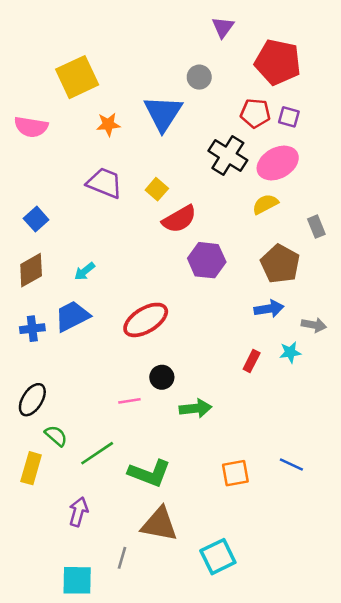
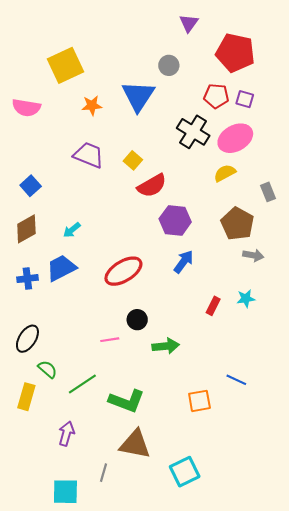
blue arrow: (269, 309) -> (184, 262), moved, turned -45
gray arrow: (314, 325) -> (253, 255), moved
blue line: (291, 464) -> (236, 380), moved

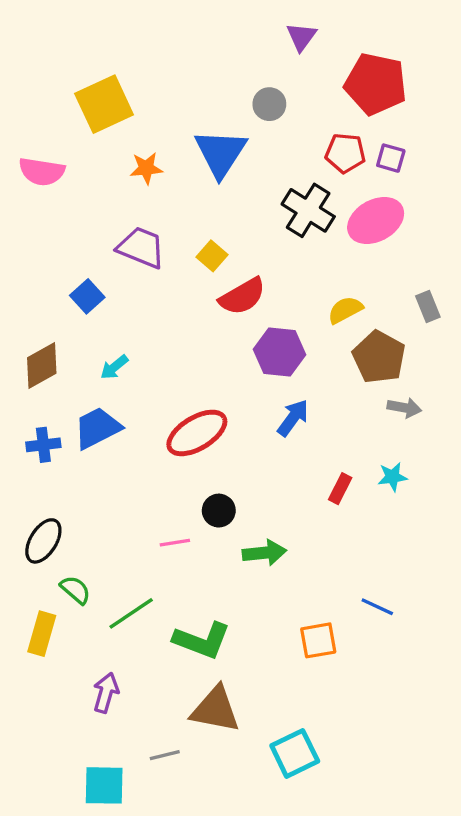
yellow semicircle: (225, 173) -> (345, 310), moved
blue square: (31, 186) -> (87, 296), moved
gray line: (103, 473) -> (165, 755), turned 60

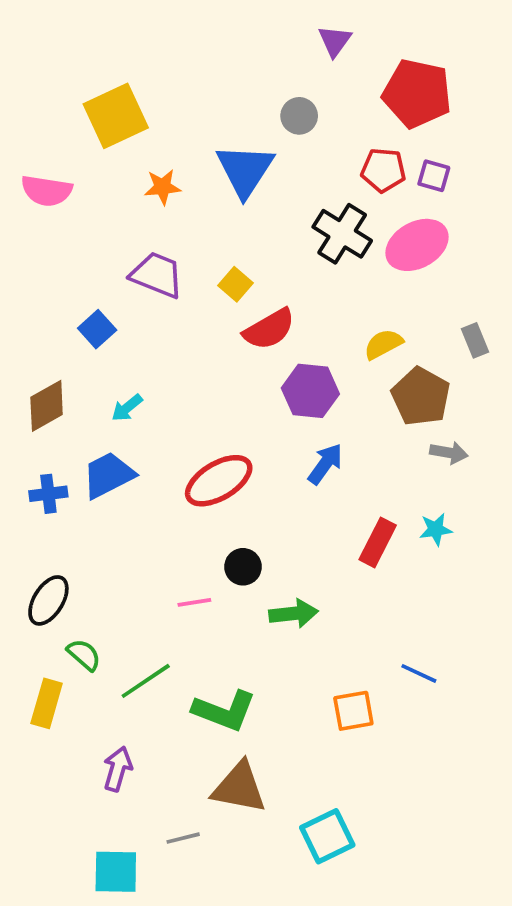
red rectangle: (340, 489) -> (378, 542), size x1.4

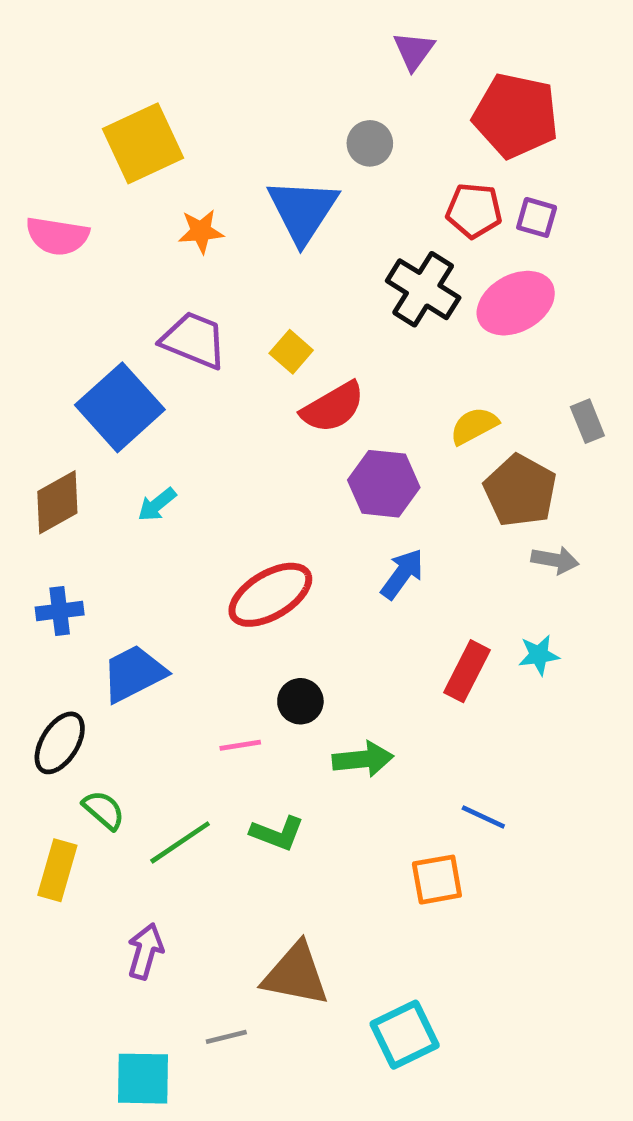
blue square: (97, 329) -> (120, 407), size x1.8
blue trapezoid: (108, 475) -> (134, 673), moved
blue line: (419, 673) -> (483, 817), moved
green L-shape: (224, 711) -> (277, 833), moved, size x0.7

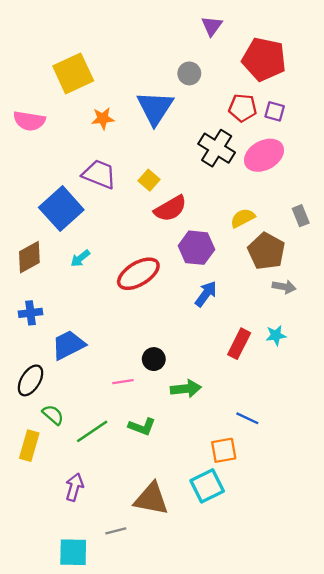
red ellipse: (270, 595) -> (138, 274), moved
cyan square: (405, 1035) -> (207, 486), moved

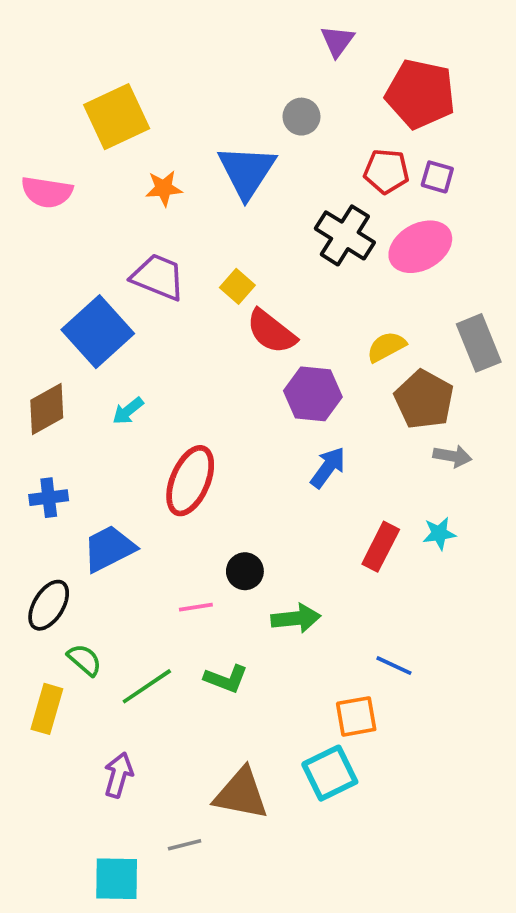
red semicircle: (170, 209) -> (271, 332), turned 68
gray rectangle: (301, 216) -> (479, 343), size x1.6
red ellipse: (138, 274) -> (190, 481), moved, turned -36

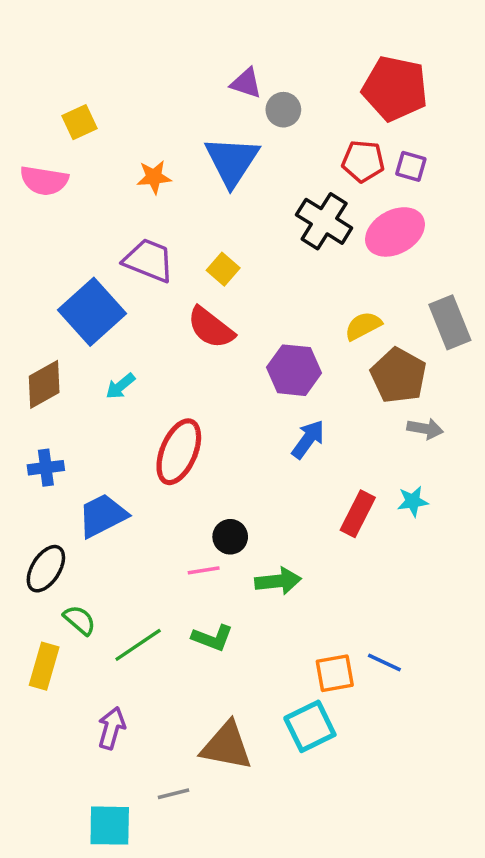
purple triangle: (337, 41) -> (246, 83), moved, turned -48
yellow square: (117, 117) -> (80, 122), moved, size x0.6
red semicircle: (271, 332) -> (211, 328), moved
pink line: (196, 607) -> (204, 570), moved
blue line: (394, 666) -> (384, 663), moved

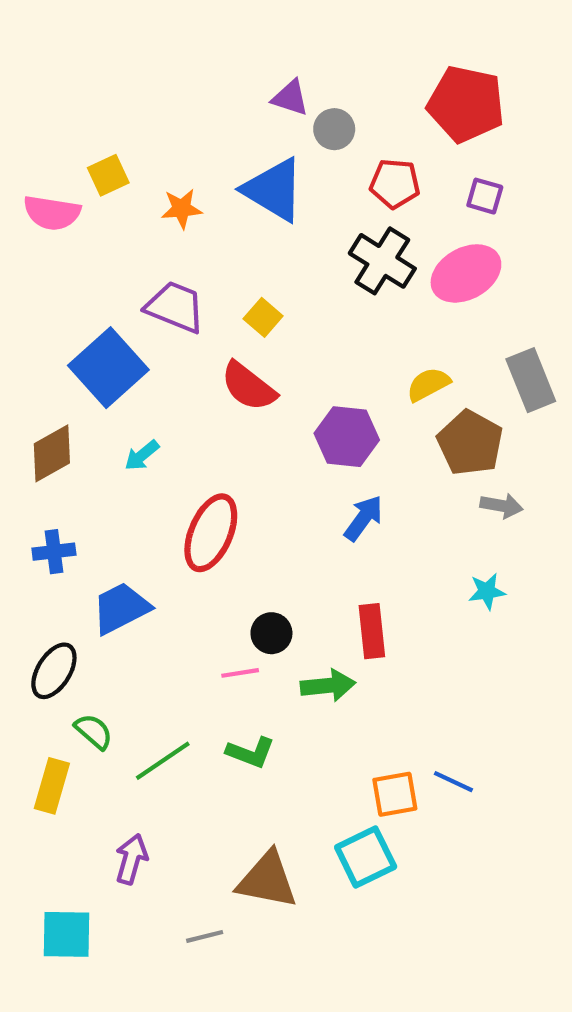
yellow square: (80, 122) -> (108, 175), moved
blue triangle: (232, 161) -> (274, 190), turned -32
red pentagon: (363, 161) -> (395, 184), moved
red rectangle: (358, 514) -> (372, 631), moved, turned -33
cyan square: (110, 826) -> (67, 934), moved

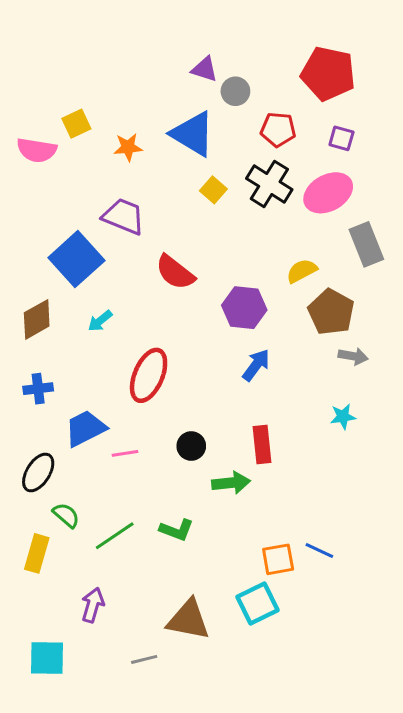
yellow square: (263, 317) -> (213, 190), moved
gray rectangle: (531, 380) -> (366, 244), moved
pink line: (240, 673) -> (125, 453), moved

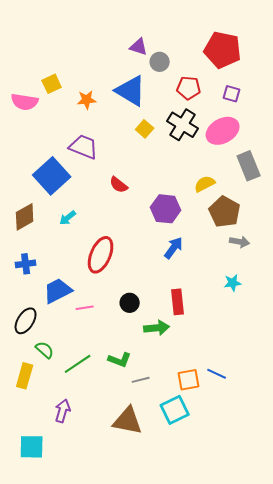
red semicircle: (175, 272) -> (119, 185), size x0.7
gray line: (144, 659) -> (141, 380), moved

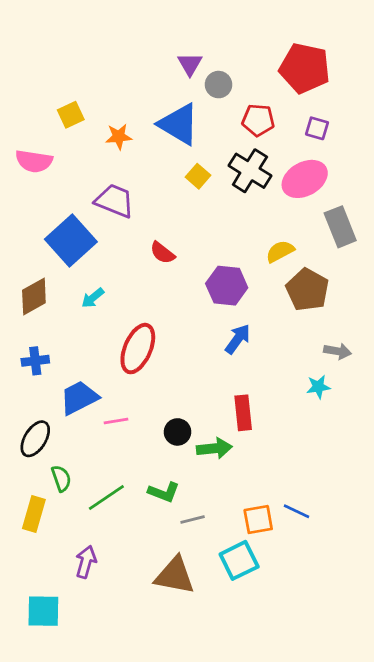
purple triangle: (139, 47) -> (190, 64), turned 42
pink semicircle: (25, 102) -> (34, 161), moved
gray arrow: (240, 242) -> (338, 351), moved
black circle: (130, 303) -> (177, 432), moved
green semicircle: (45, 350) -> (61, 478), turned 30

